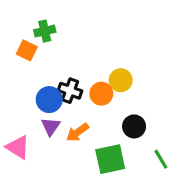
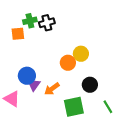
orange square: (27, 50) -> (18, 34), turned -32
black cross: (70, 91) -> (47, 23), moved, turned -35
blue circle: (49, 100) -> (27, 76), moved

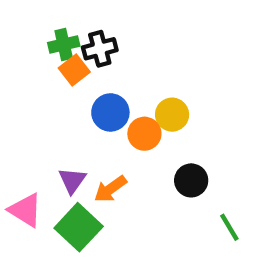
orange square: (18, 34) -> (74, 70), moved, turned -32
blue circle: (27, 76) -> (110, 112), moved
green square: (74, 107) -> (79, 227), moved, turned -35

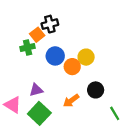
green cross: (64, 44) -> (28, 47), moved
purple triangle: (72, 180) -> (36, 90), turned 40
orange arrow: (110, 189) -> (71, 101), moved

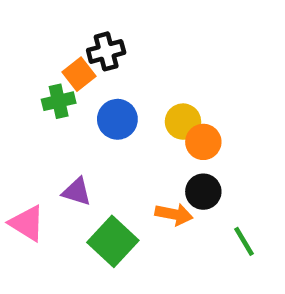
orange circle: (72, 67) -> (203, 142), moved
purple triangle: (36, 90) -> (77, 192), turned 32
orange arrow: (71, 101) -> (174, 214), moved, turned -133
green square: (39, 113) -> (113, 241), moved

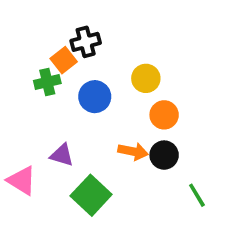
yellow circle: (183, 122) -> (146, 78), moved
orange arrow: (174, 214) -> (133, 151), moved

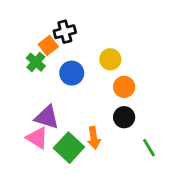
green cross: (47, 82) -> (36, 62), turned -36
orange arrow: (133, 151) -> (94, 138), moved, turned 70
purple triangle: (62, 155) -> (47, 117), size x1.4
pink triangle: (22, 181) -> (37, 138), moved

